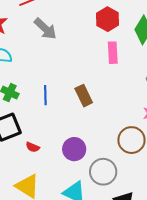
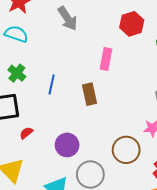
pink rectangle: (113, 53) -> (106, 59), moved
red semicircle: (33, 147) -> (26, 133), turned 104

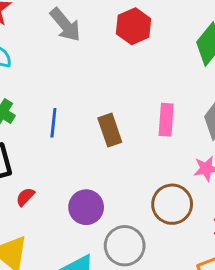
red hexagon: (132, 24) -> (134, 26), moved
pink rectangle: (106, 59) -> (166, 120), moved

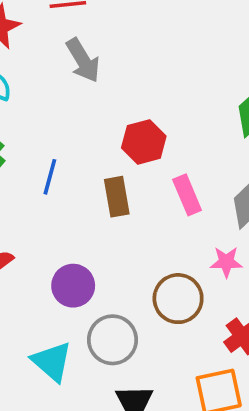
red hexagon: (134, 26) -> (144, 142), moved
pink rectangle: (166, 120) -> (187, 195), turned -36

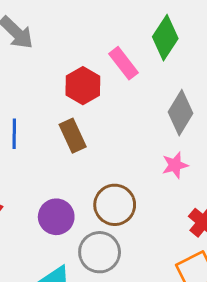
pink rectangle: (187, 195) -> (123, 63), moved
brown circle: (178, 299) -> (115, 205), moved

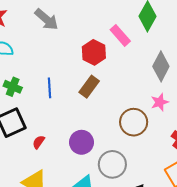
brown rectangle: (73, 136) -> (89, 87), turned 65
brown circle: (115, 205) -> (134, 122), moved

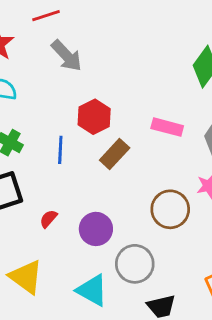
pink rectangle: (120, 35) -> (167, 127), moved, turned -40
red hexagon: (94, 52) -> (94, 117), moved
red semicircle: (39, 142) -> (48, 219), moved

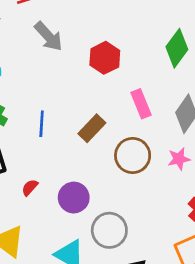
red hexagon: (94, 117) -> (105, 58), moved
pink rectangle: (167, 127) -> (141, 104), turned 52
brown circle: (170, 209) -> (133, 156), moved

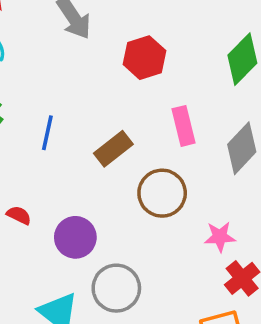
pink star: (179, 159) -> (220, 237), moved
red semicircle: (30, 187) -> (19, 215), turned 66

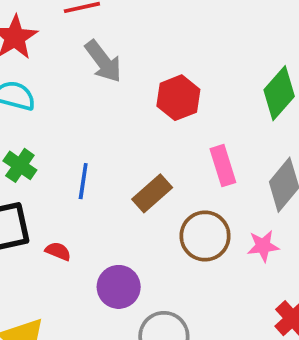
red semicircle: (19, 215) -> (58, 251), moved
pink star: (220, 237) -> (263, 246), moved

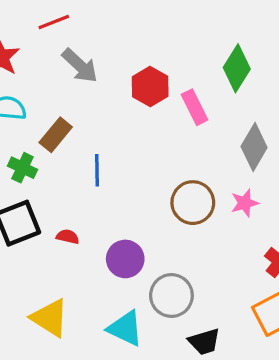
pink rectangle: (223, 166) -> (195, 107), moved
blue line: (83, 181) -> (97, 170), moved
brown rectangle: (152, 193) -> (56, 135), moved

